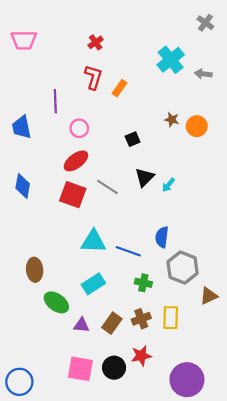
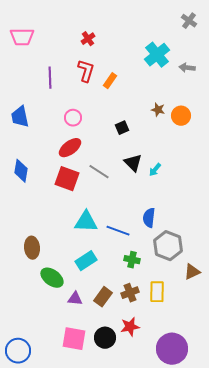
purple line: (55, 101) -> (50, 78), moved
black triangle: (145, 177) -> (133, 163), turned -30

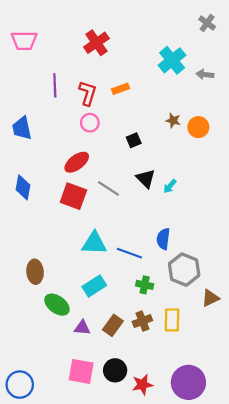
red cross: (88, 39) -> (96, 43), size x1.6
red L-shape: (86, 71) -> (88, 93), moved
orange rectangle: (110, 81) -> (121, 89), turned 35
pink circle: (73, 118) -> (90, 123), moved
red star: (130, 327) -> (142, 385), moved

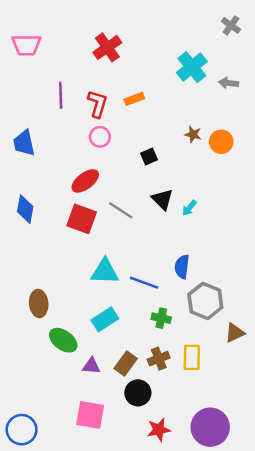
black circle: (115, 370) -> (138, 393), moved

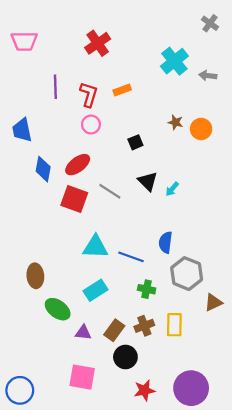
blue diamond: (25, 209) -> (43, 169), moved

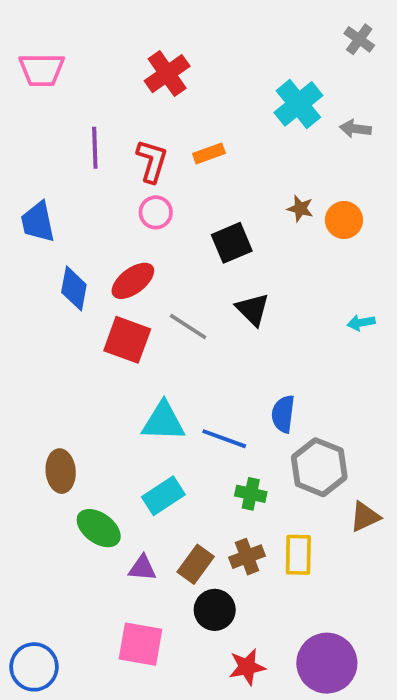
black square: (135, 142) -> (232, 243), size x1.5
cyan arrow: (172, 189) -> (361, 323), moved, turned 40

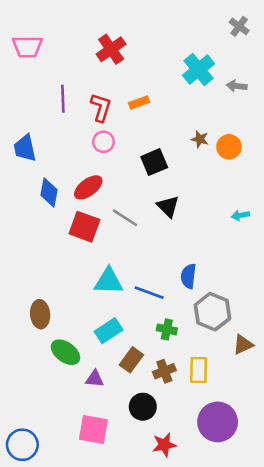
brown rectangle: (196, 564) -> (131, 360), moved
purple circle: (327, 663) -> (218, 422), moved

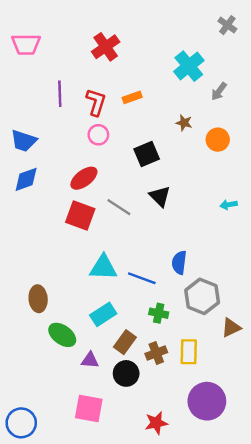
gray arrow: (237, 86) -> (219, 91), moved, turned -60
brown star: (200, 139) -> (184, 123), moved
blue trapezoid: (25, 148) -> (24, 141), turned -60
blue diamond: (49, 192) -> (26, 179), moved, turned 60
black circle: (143, 407) -> (126, 373), moved

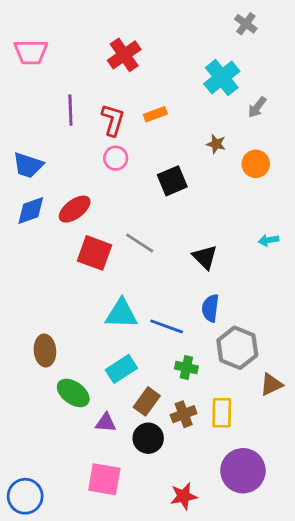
gray cross: (227, 25) -> (246, 24), moved
red ellipse: (84, 178) -> (75, 209), moved
black triangle: (160, 196) -> (205, 257), moved

